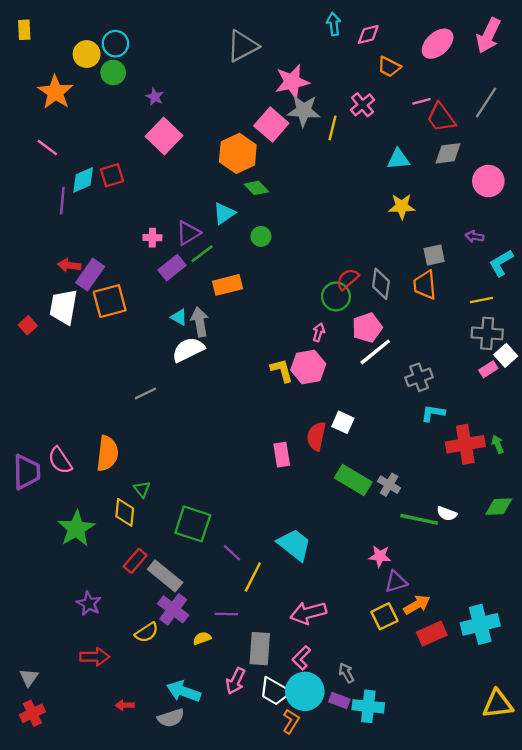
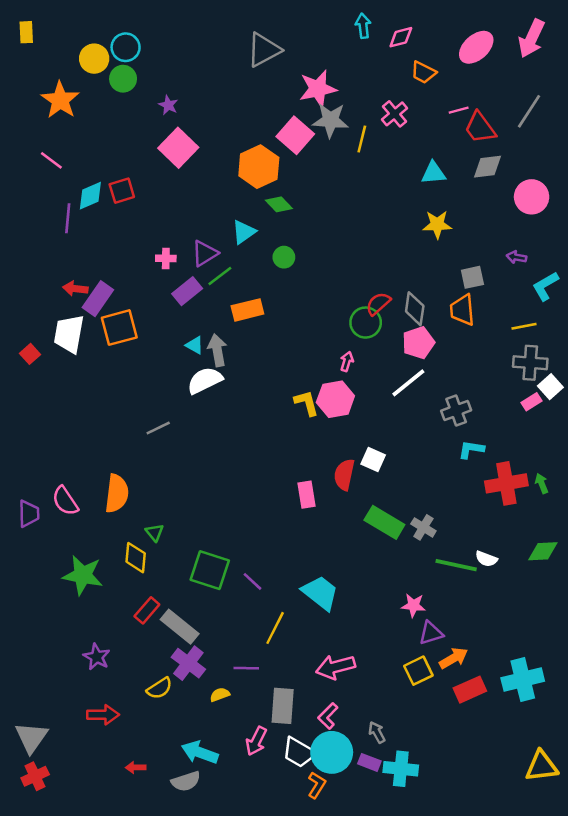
pink pentagon: (367, 328) -> (418, 343), moved
purple trapezoid: (27, 472) -> (29, 514), size x0.7
green star: (76, 529) -> (83, 575), turned -30
purple line: (232, 553) -> (252, 581), moved
gray triangle: (29, 677) -> (31, 737), size x1.6

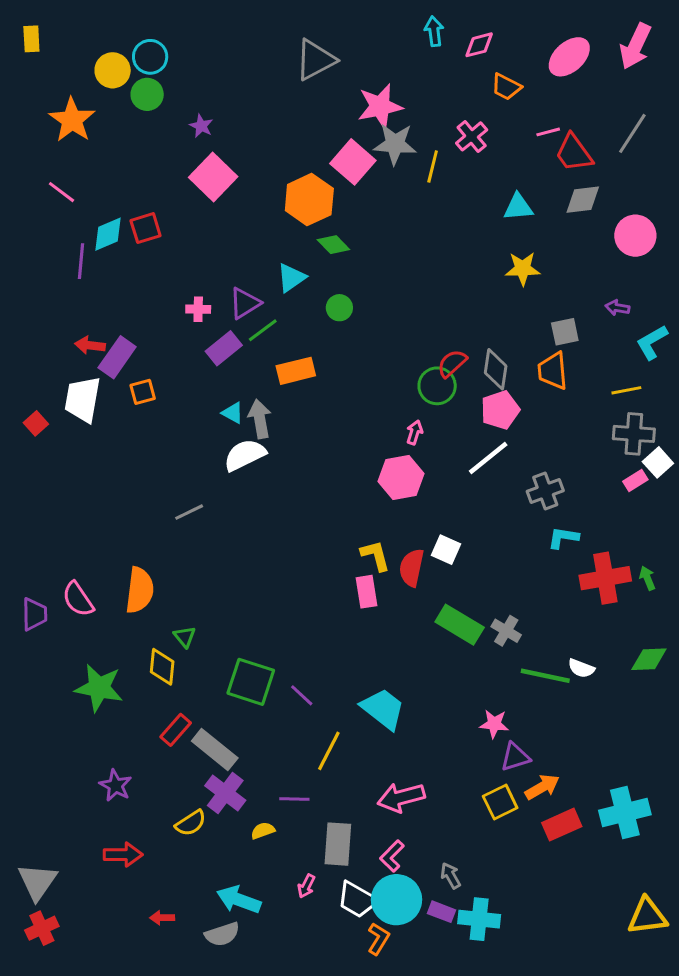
orange square: (119, 328) -> (143, 392), size x0.6
yellow L-shape: (307, 403) -> (375, 556), moved
pink arrow: (256, 741) -> (306, 886), size x0.7

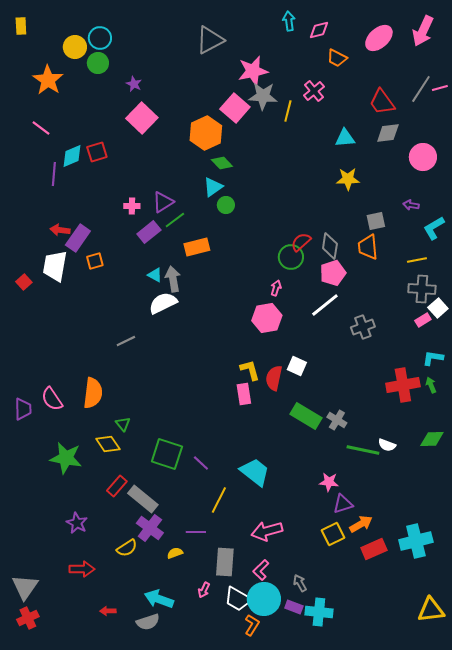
pink line: (548, 132) -> (440, 88), moved
cyan triangle: (291, 278) -> (213, 187), moved
cyan L-shape: (563, 538) -> (433, 358), moved
yellow diamond: (162, 667) -> (108, 444), turned -40

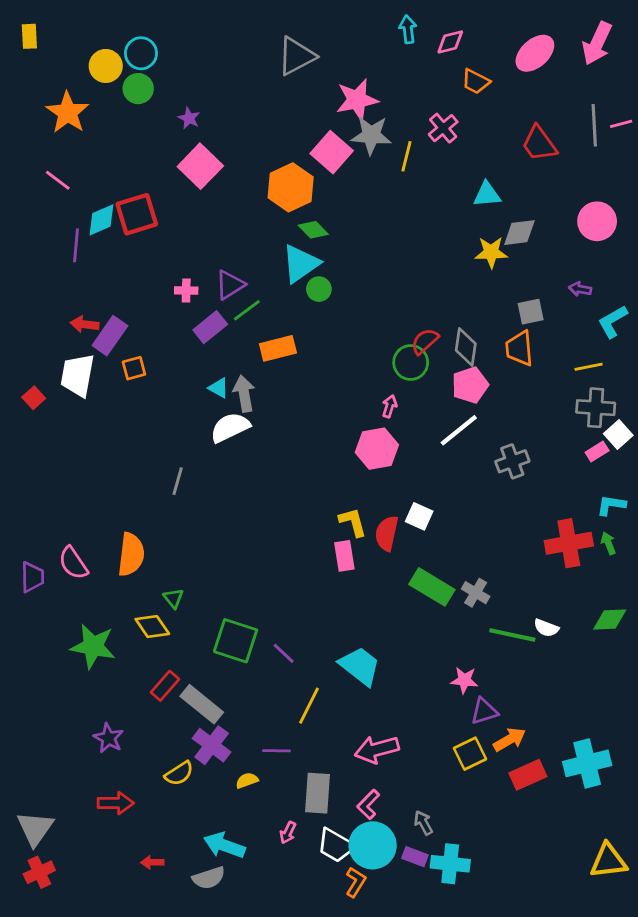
gray line: (421, 89) -> (594, 125), turned -36
gray diamond: (388, 133) -> (519, 233), moved
red square: (97, 152) -> (137, 214), size x1.4
cyan triangle: (213, 187) -> (301, 264), size x1.4
gray line: (126, 341) -> (178, 481), turned -48

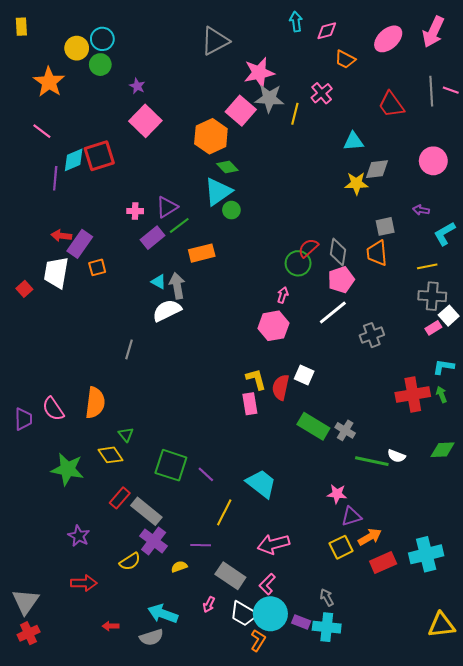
pink line: (621, 124) -> (451, 90), turned 35
gray rectangle: (317, 793) -> (230, 576), turned -60
gray arrow: (423, 823) -> (327, 597), moved

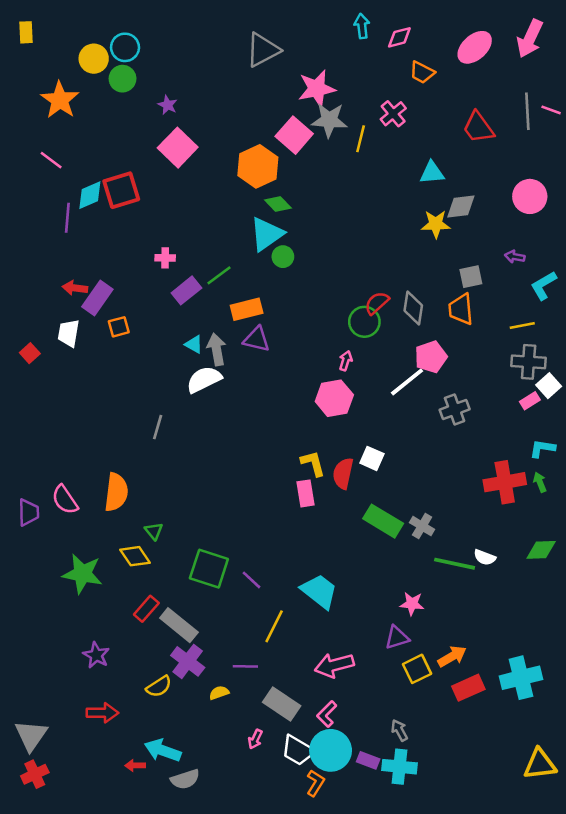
purple triangle: (167, 207) -> (257, 339), moved, turned 45
white trapezoid: (56, 273) -> (69, 333), size x0.7
pink pentagon: (341, 280) -> (431, 357), moved
purple triangle: (351, 516) -> (397, 638), moved
cyan arrow: (163, 614) -> (163, 750), moved

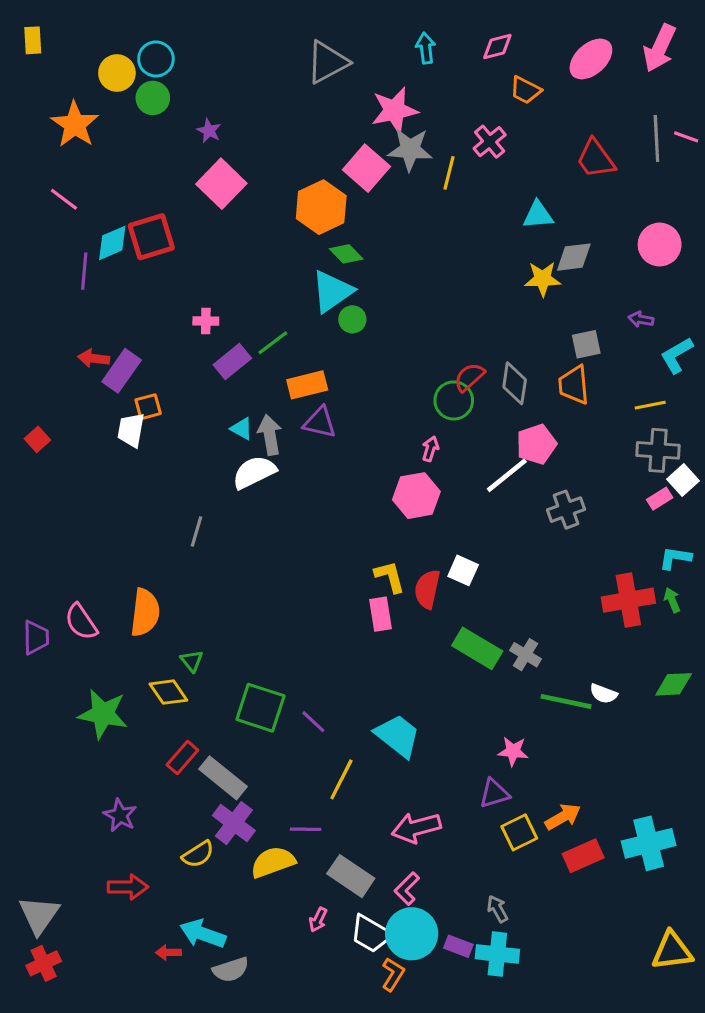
cyan arrow: (362, 26) -> (426, 48), moved
white trapezoid: (69, 333) -> (131, 430), moved
yellow semicircle: (219, 693) -> (273, 862), size x1.8

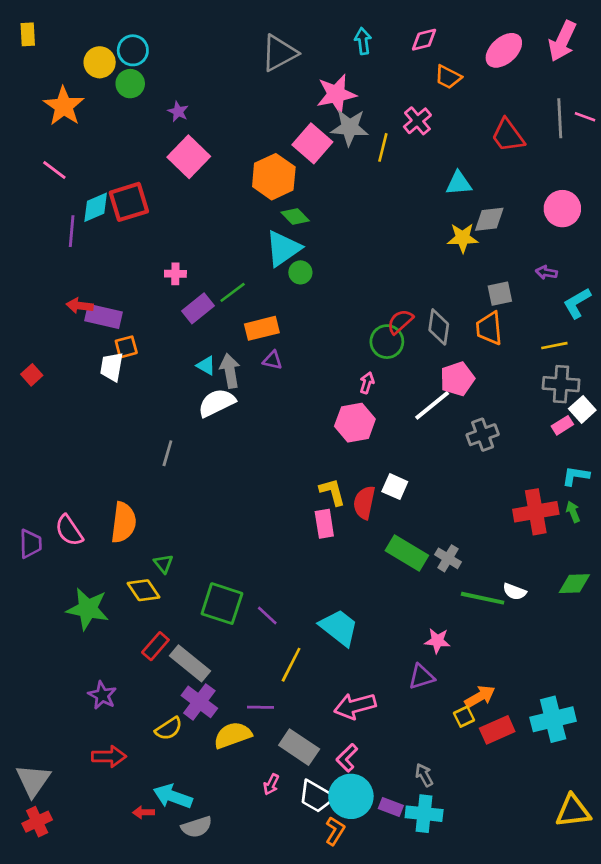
purple rectangle: (122, 371) -> (104, 316), turned 68
purple triangle: (320, 422) -> (272, 360), size x0.7
yellow square: (519, 832) -> (464, 717), moved, size x0.7

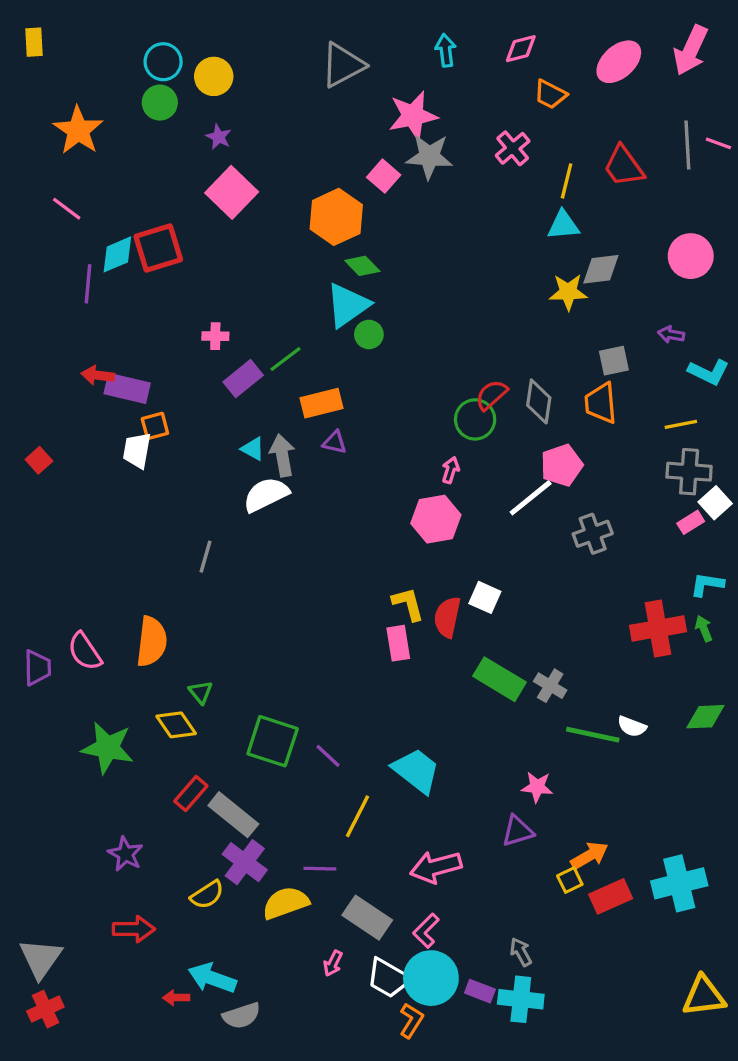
yellow circle: (100, 62) -> (214, 76), moved
pink square: (312, 143) -> (384, 176), size x0.7
yellow line: (383, 147) -> (567, 181), moved
cyan L-shape: (577, 303) -> (709, 372), turned -124

